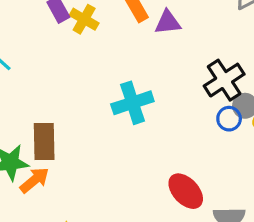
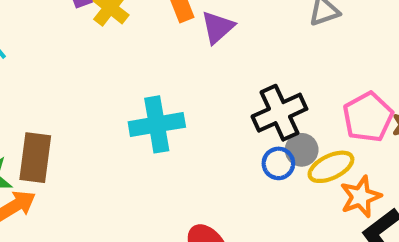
purple triangle: (168, 22) -> (218, 27), turned -44

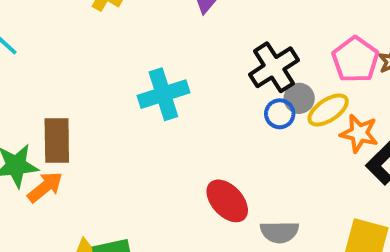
orange star: (361, 197) -> (359, 133), turned -30

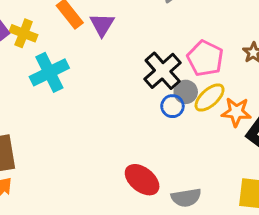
pink pentagon: (355, 60) -> (205, 58), moved
cyan cross: (163, 94) -> (49, 72), moved

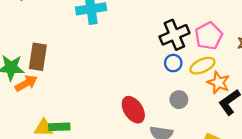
gray circle: (186, 92) -> (179, 100), moved

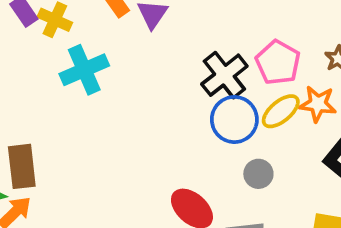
blue circle: (173, 63) -> (234, 119), size x1.6
orange star: (219, 83) -> (318, 104), moved

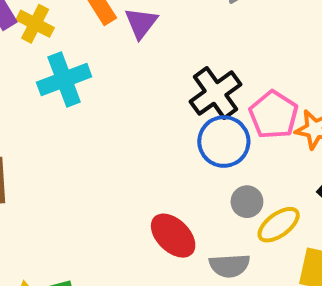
pink pentagon: (278, 62) -> (274, 115), moved
yellow ellipse: (281, 111) -> (279, 225), moved

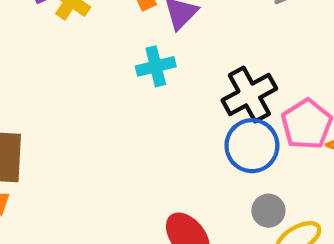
cyan cross: (64, 80) -> (156, 66), moved, size x0.7

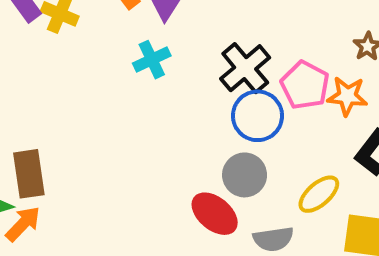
gray circle: (268, 211) -> (245, 175), moved, size x1.4

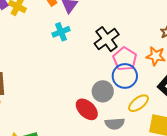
pink pentagon: (305, 85) -> (125, 59), moved
blue circle: (257, 116) -> (125, 76), moved

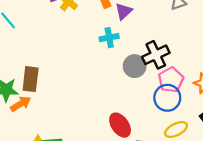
gray circle: (103, 91) -> (135, 66), moved

